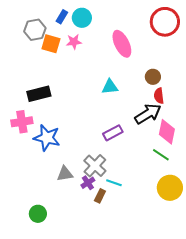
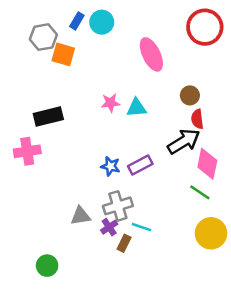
pink star: (74, 42) -> (110, 103), moved
blue star: (47, 138) -> (110, 166), moved, size x0.6
gray cross: (95, 166) -> (118, 206), turned 30

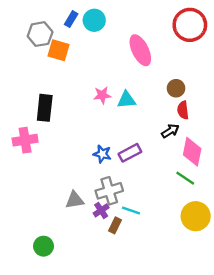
black rectangle: (48, 117) -> (45, 108), turned -70
black arrow: (184, 141) -> (170, 131), size x0.6

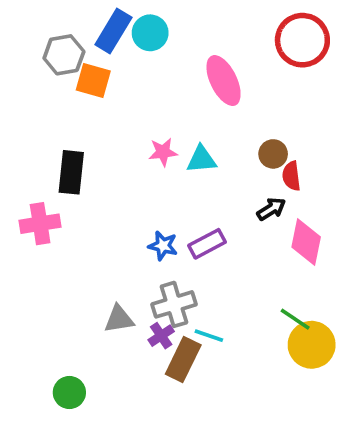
blue rectangle: (71, 19) -> (113, 31), size x1.6
brown circle: (176, 88) -> (273, 154), moved
green line: (185, 178) -> (295, 319), moved
brown rectangle: (115, 225) -> (183, 359), size x1.6

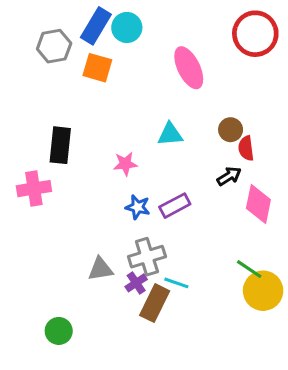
orange square: (93, 81) -> (97, 68), moved
pink star: (163, 152) -> (125, 164), moved

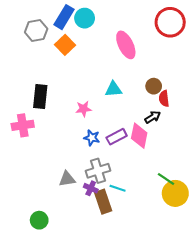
orange square: (97, 68) -> (65, 45), turned 30
pink diamond: (258, 204) -> (139, 136), moved
purple cross: (136, 283) -> (91, 188), turned -32
brown rectangle: (155, 303) -> (103, 202), turned -45

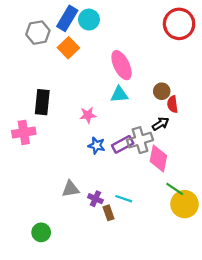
pink ellipse: (126, 45) -> (122, 65), moved
pink diamond: (139, 136) -> (158, 159), moved
gray cross: (98, 171) -> (140, 140), moved
brown rectangle: (103, 202) -> (108, 213), size x0.6

